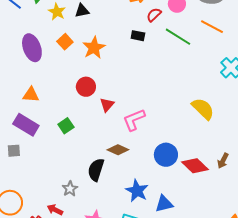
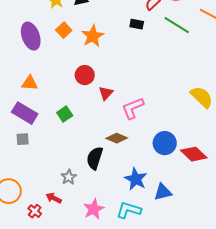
gray square: (14, 151) -> (23, 139), moved

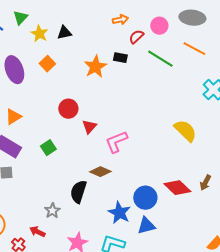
orange star: (93, 36) -> (95, 67), moved
orange triangle: (30, 83) -> (13, 117), turned -36
blue circle: (165, 143) -> (145, 198), moved

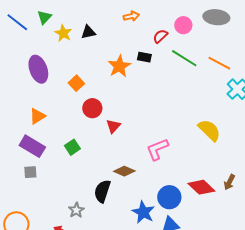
orange arrow: (120, 20) -> (131, 16), moved
orange line: (194, 49) -> (219, 63), moved
orange square: (47, 64) -> (76, 83), moved
pink L-shape: (116, 142) -> (157, 149), moved

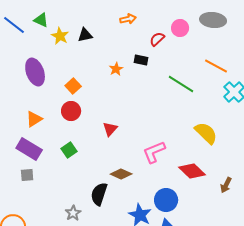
green triangle: (44, 17) -> (41, 20), turned -49
green line: (184, 58) -> (181, 84), moved
orange star: (119, 66) -> (116, 69), size x0.6
red circle: (92, 108) -> (71, 111), moved
red diamond: (201, 187) -> (192, 171), moved

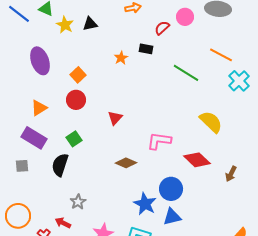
pink L-shape: (154, 152) -> (159, 141), turned 30
gray square: (27, 175) -> (22, 166), moved
black semicircle: (99, 194) -> (60, 165), moved

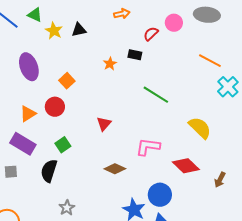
green line: (186, 73) -> (156, 95), moved
red circle: (76, 100) -> (55, 107), moved

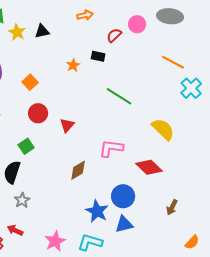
red circle: (55, 107) -> (38, 113), moved
brown diamond: (115, 169) -> (78, 170), turned -55
brown arrow: (220, 180) -> (172, 207), moved
gray star: (67, 208) -> (22, 200), moved

